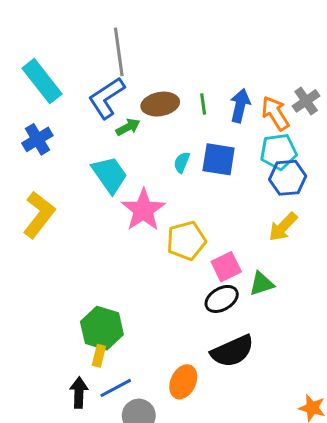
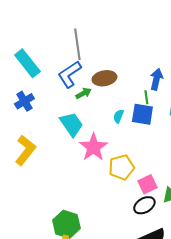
green line: (203, 104) -> (146, 97), moved

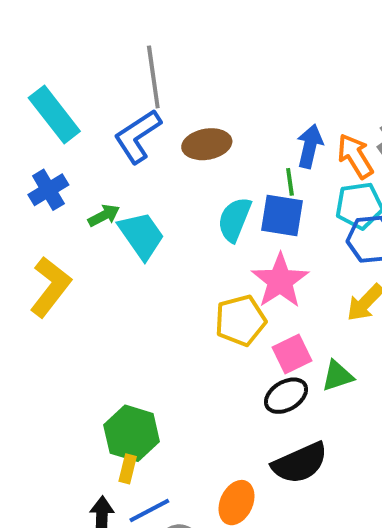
green arrow: (83, 93) -> (104, 215), moved
cyan semicircle: (118, 116) -> (235, 219), size x1.6
pink star: (93, 147) -> (280, 281), moved

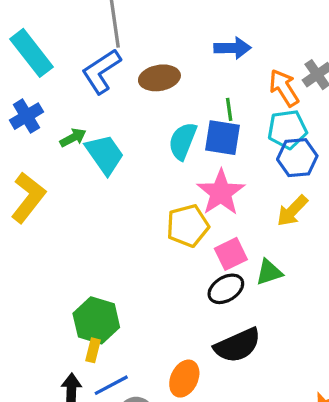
blue arrow: (310, 146) -> (232, 48), moved, turned 76

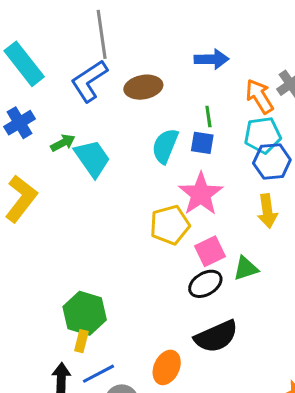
blue square: (223, 138) -> (202, 143), size x0.7
yellow arrow: (292, 211) -> (267, 211), turned -52

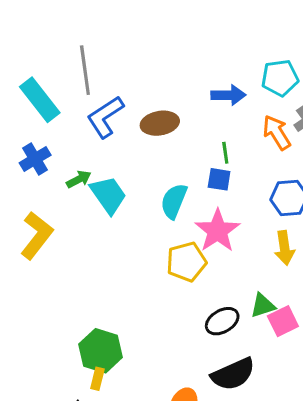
gray line: (102, 34) -> (85, 70), moved
cyan pentagon: (263, 135) -> (280, 78), moved
cyan semicircle: (165, 146) -> (174, 201), moved
pink square: (210, 251) -> (283, 321), moved

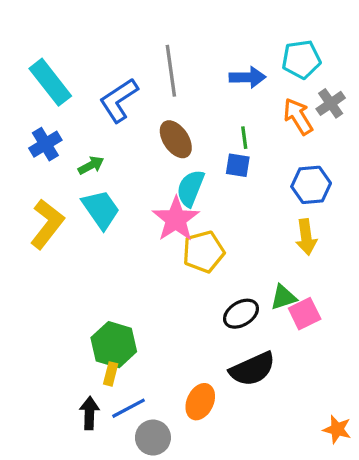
gray line: (85, 70) -> (171, 71), moved
brown ellipse: (160, 123) -> (176, 139), moved, turned 66
cyan trapezoid: (108, 195) -> (101, 209), moved
pink star: (217, 231) -> (176, 219), moved

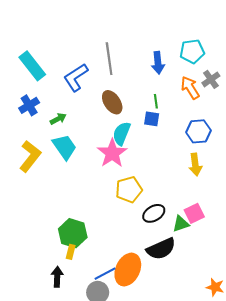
blue arrow: (248, 77) -> (158, 63), turned 85
yellow pentagon: (204, 252) -> (129, 190), moved
green triangle: (283, 297) -> (181, 224), moved
orange ellipse: (200, 402) -> (128, 270), size x1.4
blue line: (129, 408) -> (105, 274), moved

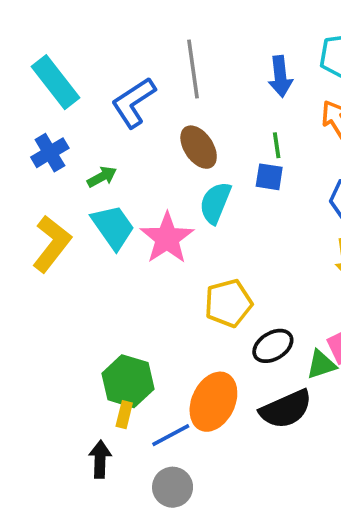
pink star: (112, 153) -> (167, 238), moved
orange ellipse: (128, 270) -> (213, 402), moved
blue line: (105, 274) -> (171, 435), moved

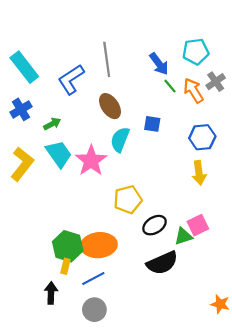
blue arrow: (280, 76) -> (159, 64), turned -30
green line: (277, 145) -> (170, 86), moved, turned -32
orange ellipse: (213, 402) -> (99, 245), moved, turned 60

